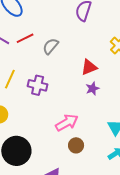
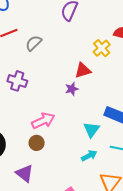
red triangle: (89, 67) -> (83, 70), moved
brown circle: (76, 145) -> (37, 143), moved

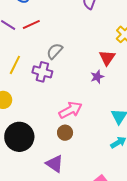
gray semicircle: (34, 43) -> (55, 51), moved
red triangle: (83, 70) -> (107, 58), turned -36

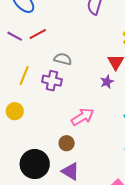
gray semicircle: (55, 51) -> (63, 59), turned 66
brown circle: (65, 133) -> (67, 143), moved
black circle: (19, 137) -> (35, 164), moved

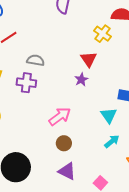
brown circle: (67, 143) -> (64, 143), moved
purple triangle: (70, 171) -> (67, 171), moved

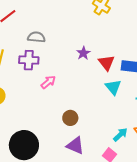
red triangle: (89, 59) -> (107, 63), moved
pink arrow: (60, 116) -> (48, 82), moved, size x0.7
cyan arrow: (112, 141) -> (120, 135), moved

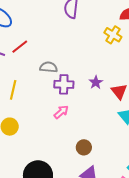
purple cross: (29, 60) -> (64, 84), moved

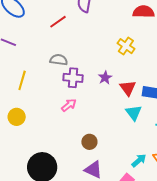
yellow cross: (113, 35) -> (126, 46), moved
red line: (20, 47) -> (58, 22), moved

